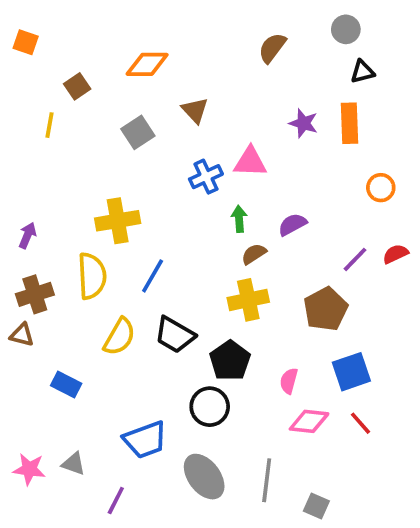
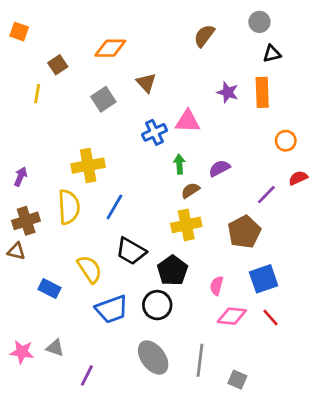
red semicircle: (396, 254) -> (298, 178), moved
yellow semicircle: (119, 337) -> (90, 269), moved, turned -64
blue trapezoid: (145, 440) -> (112, 309), moved

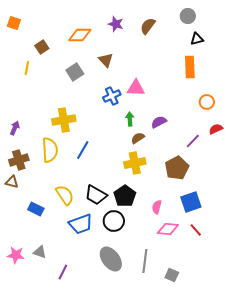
purple star: (228, 92) -> (116, 24), moved
black trapezoid: (131, 251) -> (96, 195), moved

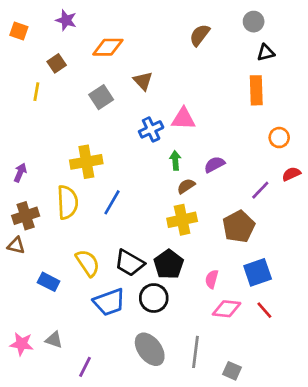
purple star: (116, 24) -> (66, 20), moved

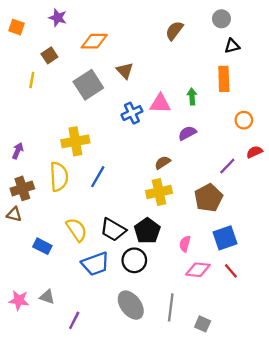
gray square: (101, 97) -> (88, 85), size x1.4
green arrow: (175, 160) -> (192, 97), moved
purple semicircle: (214, 165) -> (187, 133), moved

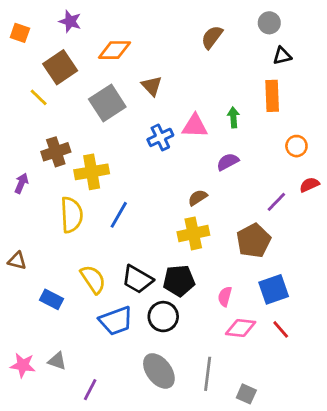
brown square: (49, 55) -> (60, 67), size x1.6
yellow line: (32, 80) -> (39, 97), turned -56
brown cross: (22, 188) -> (56, 152), moved
black pentagon: (147, 231) -> (179, 281), turned 30

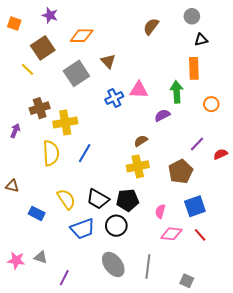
green arrow: (233, 117) -> (177, 92), moved, size x1.5
red semicircle: (309, 185) -> (220, 154), moved
gray square: (246, 394) -> (187, 281), moved

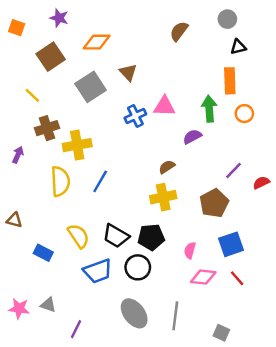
yellow line: (27, 69) -> (32, 95), moved
orange circle: (211, 104) -> (244, 114), moved

